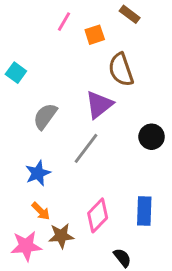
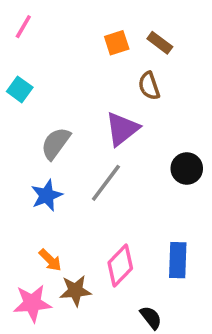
brown rectangle: (130, 14) -> (160, 43), moved
pink line: (64, 22) -> (23, 27), moved
brown semicircle: (121, 70) -> (149, 86), size x0.7
blue star: (38, 173) -> (47, 195), moved

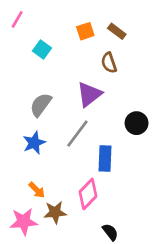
cyan square: (20, 89) -> (42, 50), moved
blue rectangle: (178, 260) -> (105, 159), moved

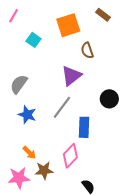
orange square: (85, 31) -> (68, 25), size x1.6
brown rectangle: (117, 31) -> (103, 15), moved
gray semicircle: (41, 105) -> (19, 84), moved
blue star: (34, 143) -> (27, 115), turned -30

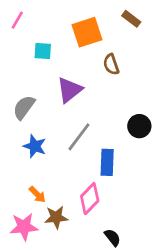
cyan square: (34, 40) -> (43, 51), turned -32
purple triangle: (71, 76) -> (70, 90), moved

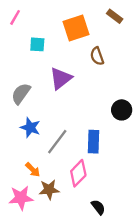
gray line: (79, 137) -> (57, 142), moved

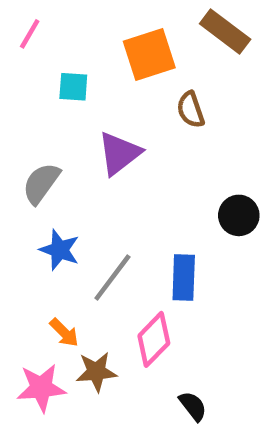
brown rectangle: (115, 16) -> (225, 32), size x1.5

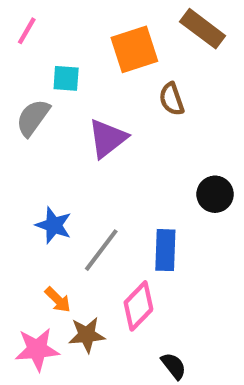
gray semicircle: (41, 183) -> (33, 118), moved

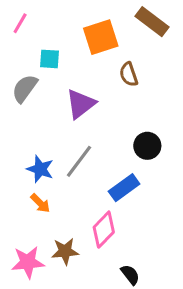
black circle: (215, 194) -> (147, 146), moved
gray line: (101, 250) -> (79, 161), moved
blue rectangle: (165, 250) -> (124, 188), turned 52
orange arrow: (58, 300) -> (40, 203), moved

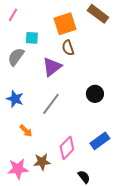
brown semicircle: (129, 74) -> (68, 48), moved
blue star: (40, 169) -> (15, 99), moved
blue rectangle: (124, 188) -> (100, 141), moved

